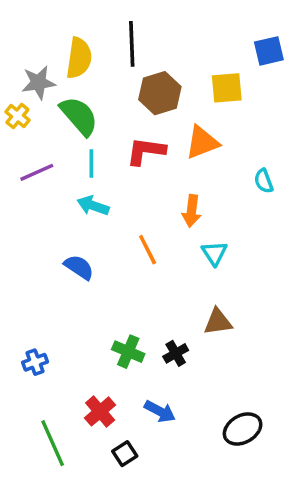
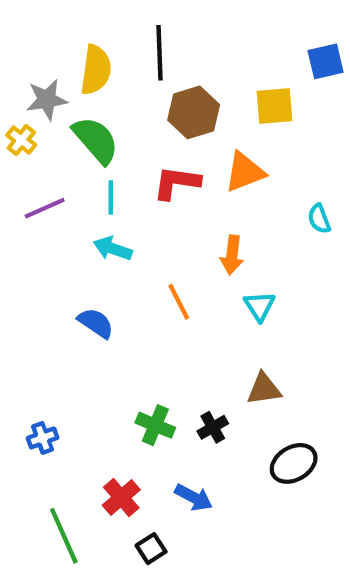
black ellipse: (243, 429) -> (294, 463), moved

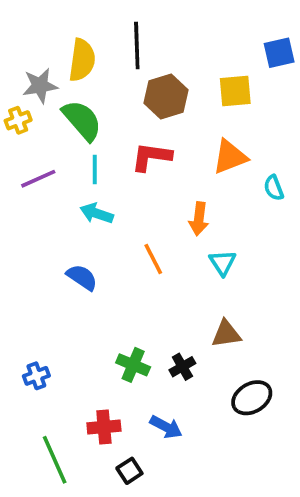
yellow cross: (21, 140) -> (18, 120), turned 30
orange triangle: (245, 172) -> (230, 157), moved
red cross: (121, 498) -> (104, 427), turned 36

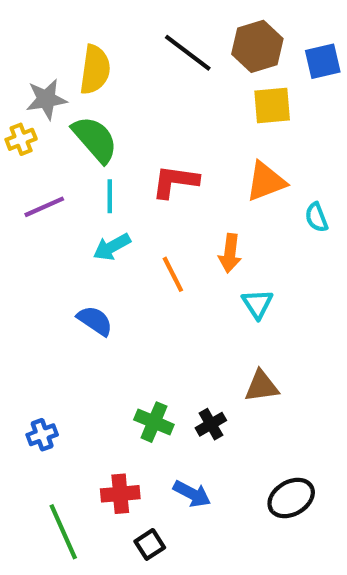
black line: (137, 45) -> (188, 53), moved, turned -51
brown hexagon: (166, 97) -> (257, 46), moved
cyan arrow: (97, 213) -> (112, 247), turned -48
orange line: (153, 259) -> (173, 274), moved
black ellipse: (252, 398) -> (291, 498), moved

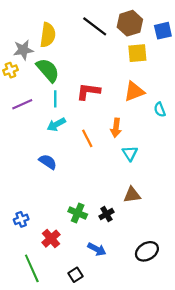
red cross: (120, 494) -> (51, 239), moved, turned -36

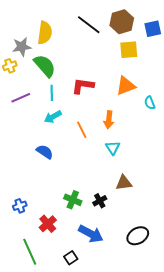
cyan triangle: (130, 153) -> (113, 148), moved
blue arrow: (97, 249) -> (91, 234), size x1.4

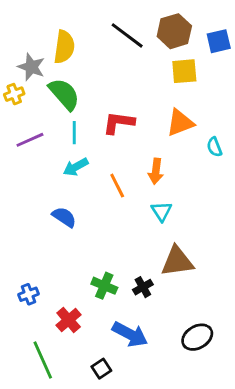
gray star: (22, 47) -> (31, 67), turned 30
brown triangle: (124, 183) -> (177, 261), size x1.4

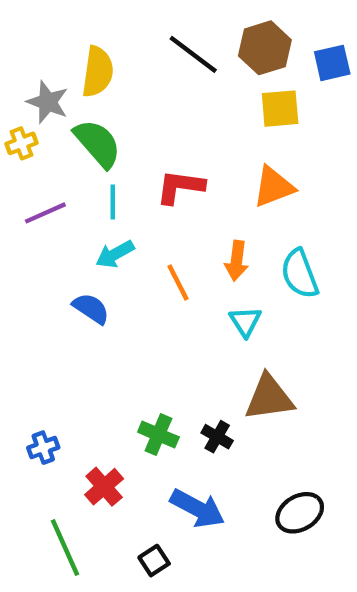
cyan semicircle: (214, 147) -> (300, 274), moved, size x1.6
blue semicircle: (64, 217) -> (91, 309), moved
black cross: (143, 287) -> (217, 437), turned -30

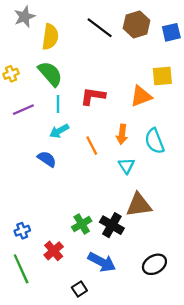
gray star: (48, 102) -> (24, 17), moved, turned 30
yellow square: (280, 109) -> (162, 76), moved
green cross: (158, 435) -> (82, 224), turned 36
black cross: (217, 437) -> (112, 225), size x1.5
green line: (65, 548) -> (21, 269), moved

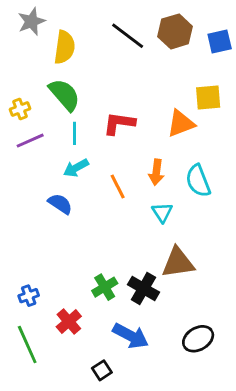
yellow cross: (11, 74) -> (20, 109), moved

